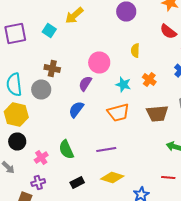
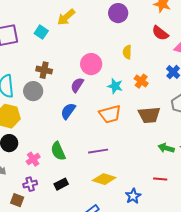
black rectangle: (77, 182) -> (61, 184), moved

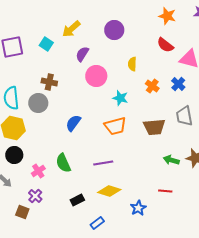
purple circle: (118, 13) -> (114, 30), moved
orange cross: (141, 81) -> (152, 86), moved
purple semicircle: (77, 85) -> (82, 54), moved
purple cross: (30, 184) -> (35, 196), turned -32
black rectangle: (61, 184) -> (77, 200), moved

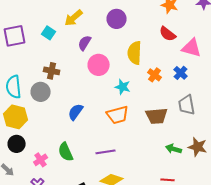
yellow semicircle: (132, 64) -> (135, 53), size x1.6

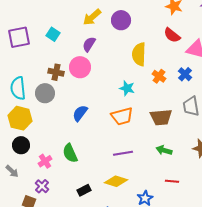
yellow arrow: (74, 18) -> (92, 17), moved
pink circle: (99, 65) -> (80, 67), moved
green arrow: (174, 149) -> (164, 150), moved
purple line: (106, 152) -> (123, 153), moved

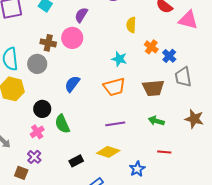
yellow semicircle: (139, 54) -> (131, 25), size x0.7
blue cross: (185, 74) -> (169, 56), moved
black circle: (21, 145) -> (42, 109), moved

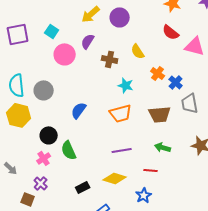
yellow semicircle: (131, 25) -> (138, 51), turned -35
pink circle: (72, 38) -> (65, 54), moved
brown cross: (48, 43) -> (110, 59), moved
red line: (164, 152) -> (151, 170), moved

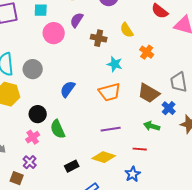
cyan square: (52, 31) -> (41, 10), turned -32
blue cross: (176, 82) -> (169, 108), moved
brown trapezoid: (160, 114) -> (149, 93), turned 35

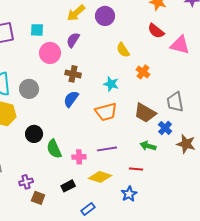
brown cross: (99, 38) -> (73, 74), moved
blue semicircle: (68, 89) -> (71, 99), moved
pink cross: (33, 137) -> (79, 157), moved, turned 32
purple cross: (30, 162) -> (26, 182), turned 32
brown square: (17, 178) -> (38, 198), moved

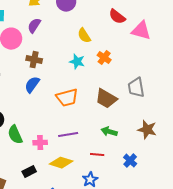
cyan star: (111, 84) -> (77, 62), moved
blue cross: (165, 128) -> (130, 161), moved

